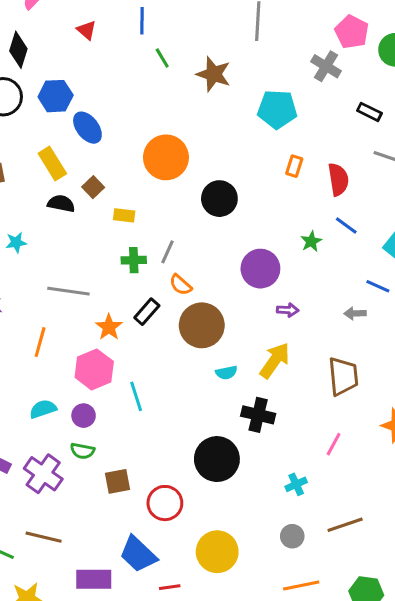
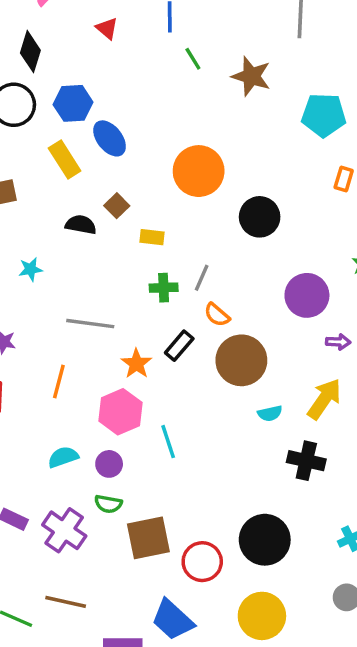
yellow rectangle: (52, 163) -> (65, 159), moved
black circle: (217, 459) -> (265, 540), moved
brown square: (118, 481) -> (148, 538), size x1.5

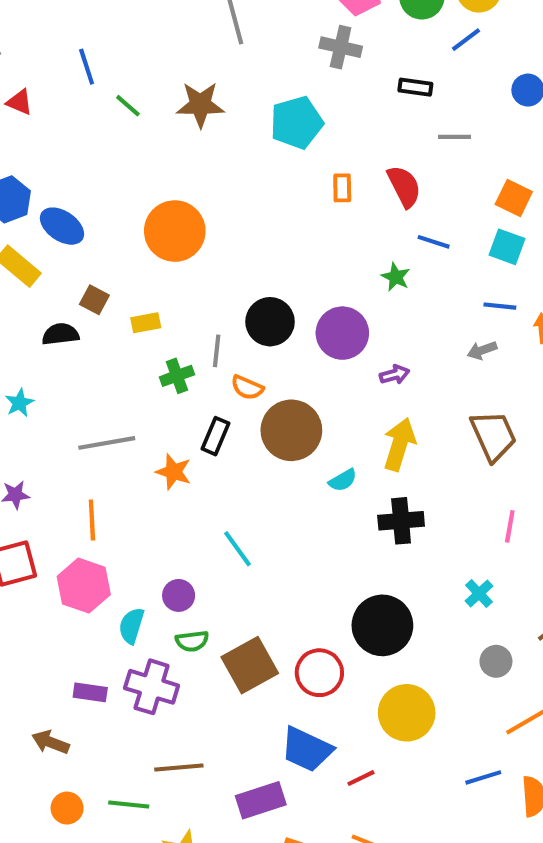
black circle: (260, 217) -> (270, 322), moved
pink hexagon: (120, 412) -> (84, 586), moved
cyan semicircle: (63, 457) -> (132, 626), moved, turned -36

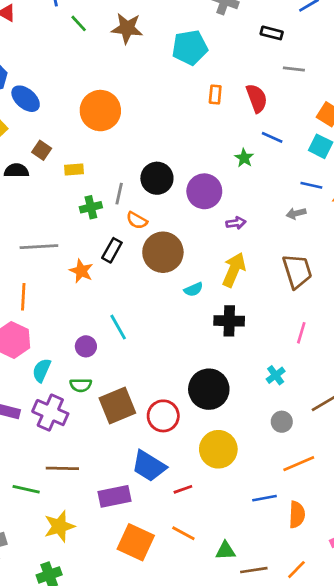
purple circle: (179, 595) -> (86, 346), moved

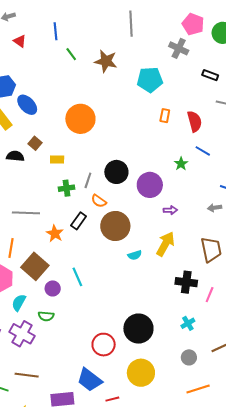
black cross: (229, 321) -> (186, 282), moved
brown square: (117, 406) -> (35, 266), moved, turned -32

